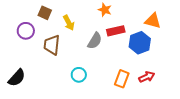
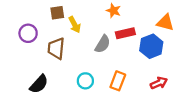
brown square: (45, 13) -> (57, 13), moved, turned -32
black semicircle: (17, 78) -> (39, 84), moved
orange rectangle: (122, 79) -> (118, 81), moved

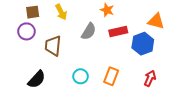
brown square: (57, 13) -> (33, 12), moved
yellow arrow: (75, 25) -> (61, 12), moved
gray semicircle: (103, 44) -> (89, 31), moved
red arrow: (159, 83) -> (150, 78), turned -42

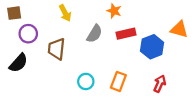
brown square: (33, 12) -> (14, 13), moved
orange triangle: (156, 21) -> (179, 29), moved
black semicircle: (37, 79) -> (18, 63), moved

